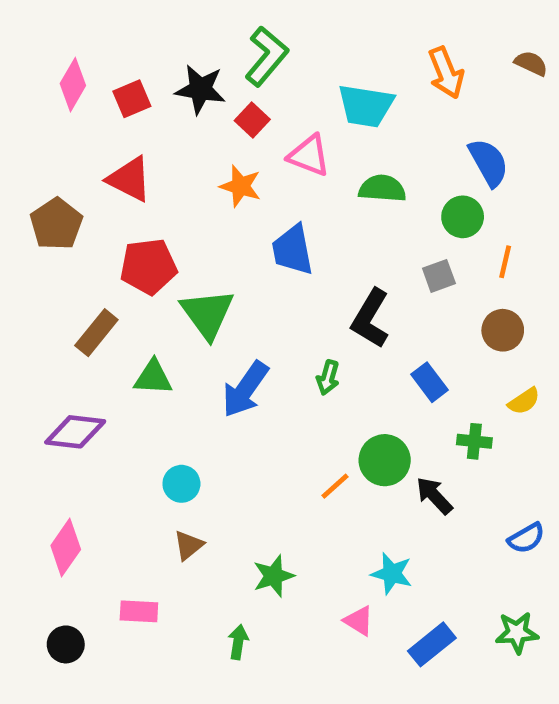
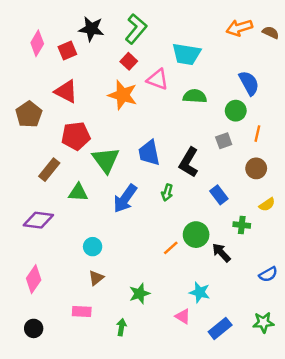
orange arrow: (446, 73) -> (239, 28), moved, turned 95
black star: (200, 89) -> (91, 29), moved
orange star: (241, 186) -> (123, 95), size x1.4
blue trapezoid: (292, 250) -> (149, 153), moved
pink rectangle: (139, 611) -> (82, 312), moved

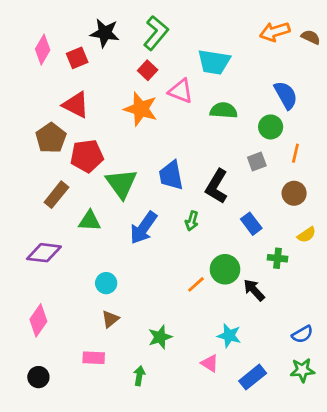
brown pentagon: (29, 114) -> (51, 138), moved
blue semicircle: (268, 274) -> (302, 334), moved

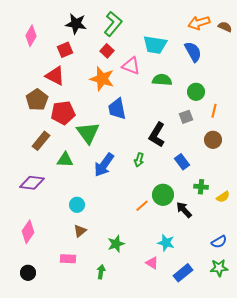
red square: (77, 58) -> (65, 50), moved
blue semicircle: (286, 95) -> (193, 52), moved
blue trapezoid: (171, 175) -> (117, 109), moved
yellow semicircle: (307, 235) -> (223, 197), moved

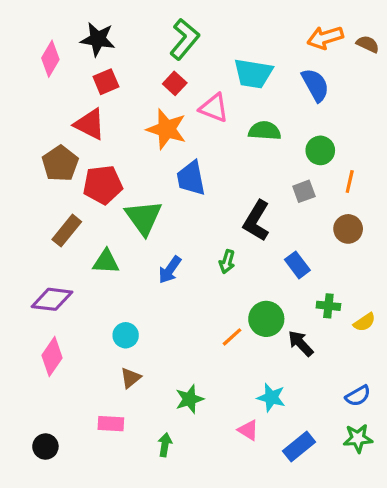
black star: (76, 24) -> (98, 39), moved
blue arrow: (104, 165) -> (170, 270), size x0.7
pink diamond: (28, 232) -> (52, 357), moved

